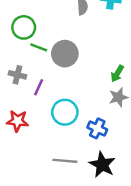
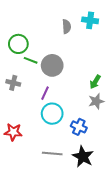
purple line: (39, 87) -> (45, 93), moved
red star: (17, 121) -> (13, 132), moved

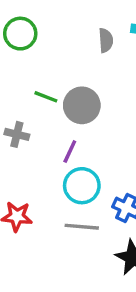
green circle: (18, 44) -> (20, 34), moved
gray line: (52, 154) -> (82, 227), moved

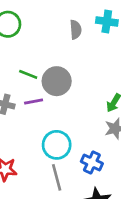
purple line: (70, 152) -> (34, 101), moved, turned 54
gray line: (82, 227) -> (57, 177), turned 70

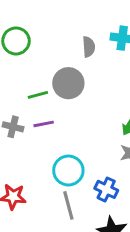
green line: (28, 74) -> (38, 95), turned -36
gray circle: (57, 81) -> (68, 83), moved

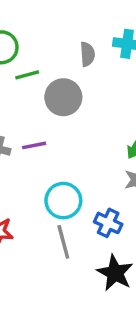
green line: (38, 95) -> (27, 75), moved

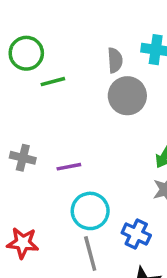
gray circle: (63, 97) -> (127, 96), moved
purple line: (34, 145) -> (69, 167), moved

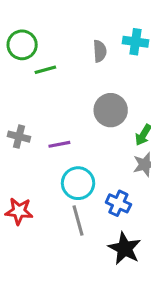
gray circle: (127, 96) -> (111, 110), moved

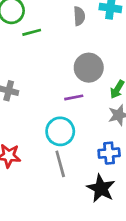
purple line: (59, 144) -> (74, 97), moved
blue cross: (118, 203) -> (109, 153), moved, turned -30

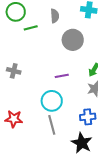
gray semicircle: (79, 16) -> (55, 16), moved
gray circle: (89, 68) -> (73, 40), moved

